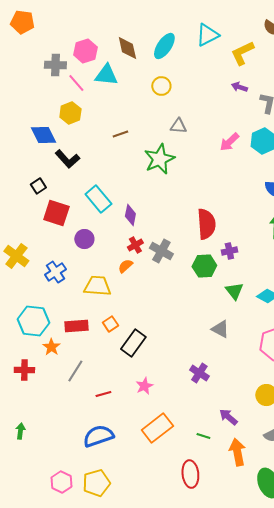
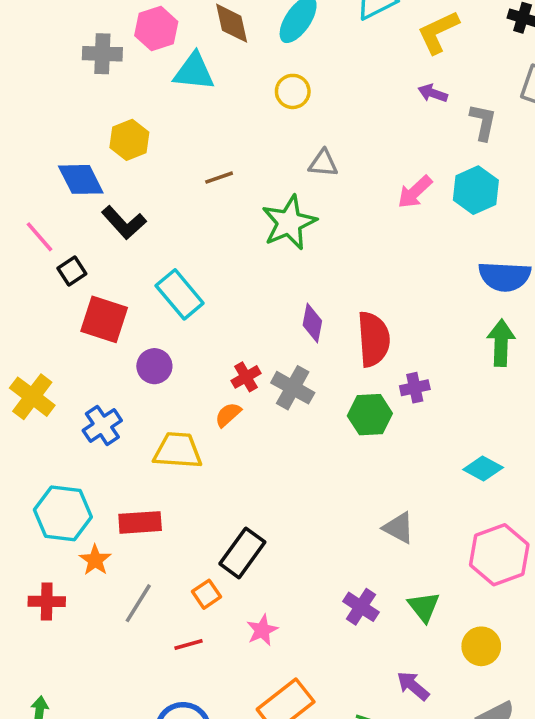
pink line: (76, 83) -> (39, 237), moved
purple diamond: (130, 215) -> (312, 323), moved
green triangle: (234, 291) -> (424, 607), moved
orange square: (110, 324) -> (207, 594), moved

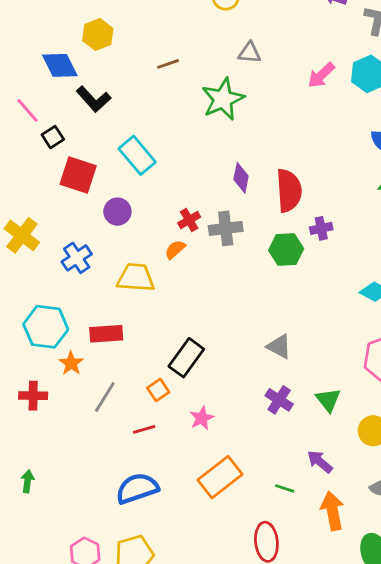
gray cross: (293, 388) -> (226, 228), turned -36
gray triangle: (399, 528) -> (279, 346), moved

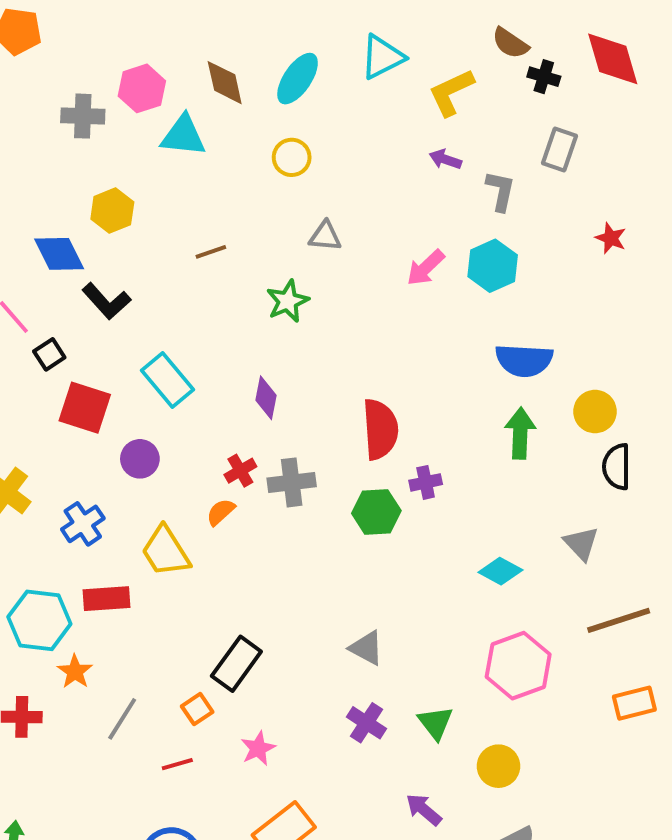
green star: (223, 99) -> (288, 301), size x0.7
purple diamond: (241, 178) -> (266, 398), moved
yellow trapezoid: (136, 278) -> (166, 551), turned -126
red rectangle: (106, 334) -> (106, 599), moved

